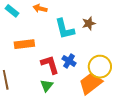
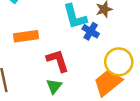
blue cross: (69, 61) -> (91, 31), moved

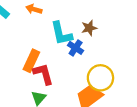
orange rectangle: (26, 36) -> (31, 61), moved, turned -60

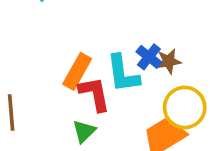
brown star: (89, 28) -> (169, 61), moved
cyan L-shape: (61, 33) -> (123, 74), moved

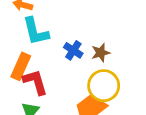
brown star: (169, 61) -> (101, 53), moved
cyan L-shape: (123, 74) -> (36, 31), moved

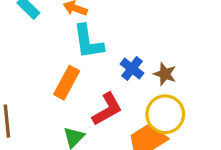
brown star: (101, 53) -> (165, 74), turned 30
red L-shape: (35, 82) -> (107, 109), moved, turned 72

